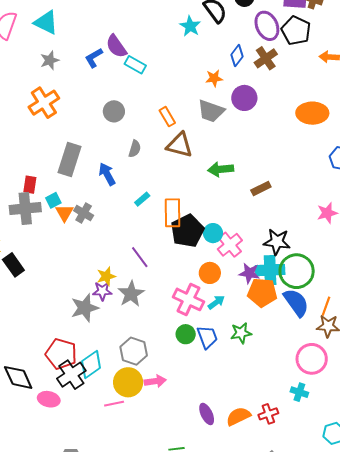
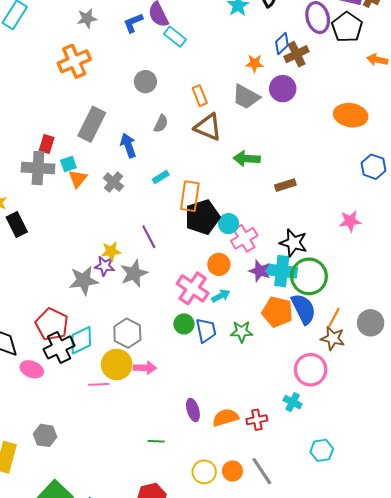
brown cross: (266, 58) -> (297, 54), moved
gray cross: (84, 213) -> (113, 182), moved
orange pentagon: (262, 292) -> (277, 312), moved

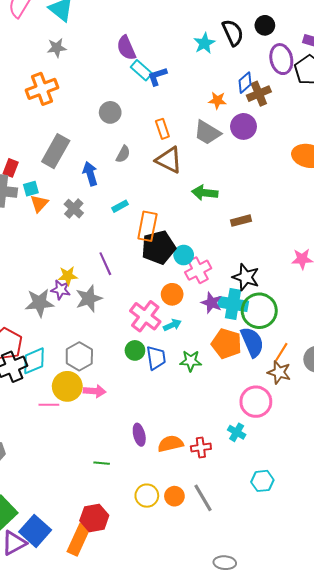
blue L-shape: (133, 23) -> (157, 76), moved

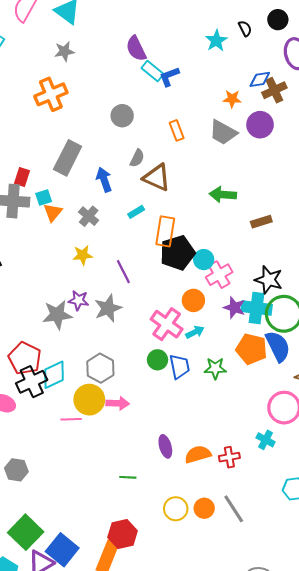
black semicircle: (233, 33) -> (245, 28), size x0.6
blue diamond: (245, 83) -> (260, 79), turned 35
brown triangle: (169, 160) -> (157, 177), moved
yellow star: (68, 276) -> (83, 255), moved

